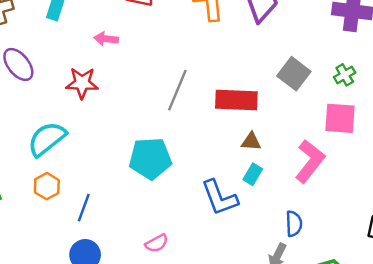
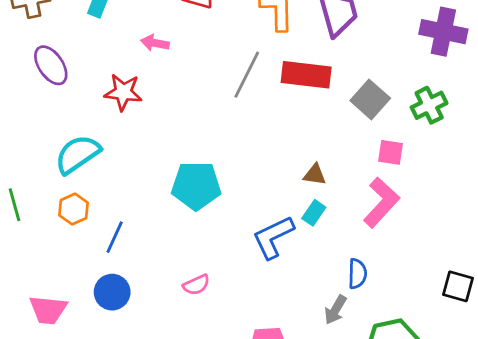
green cross: (345, 75) -> (429, 105), size x1.4
gray line: (177, 90) -> (247, 75), moved
red rectangle: (236, 100) -> (306, 75), moved
pink square: (340, 118) -> (390, 152), moved, size x0.7
blue L-shape: (219, 198) -> (273, 237), turned 81

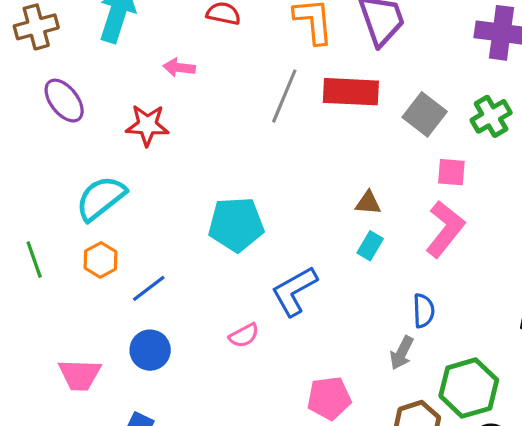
blue line: (115, 237) -> (149, 288), turned 32
blue L-shape: (273, 237) -> (294, 291), moved

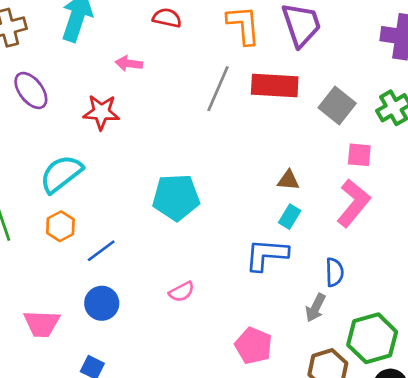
blue L-shape: (294, 291) -> (267, 255), moved, turned 33
pink pentagon: (329, 398) -> (253, 346), turned 30

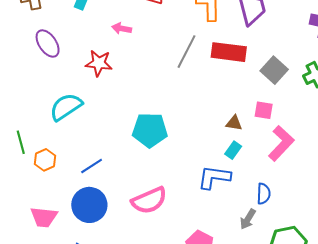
pink square: (359, 155) -> (264, 110), moved
orange hexagon: (60, 226) -> (45, 160), moved
pink semicircle: (182, 292) -> (149, 200), size x1.8
blue circle: (102, 303) -> (89, 205), size x1.4

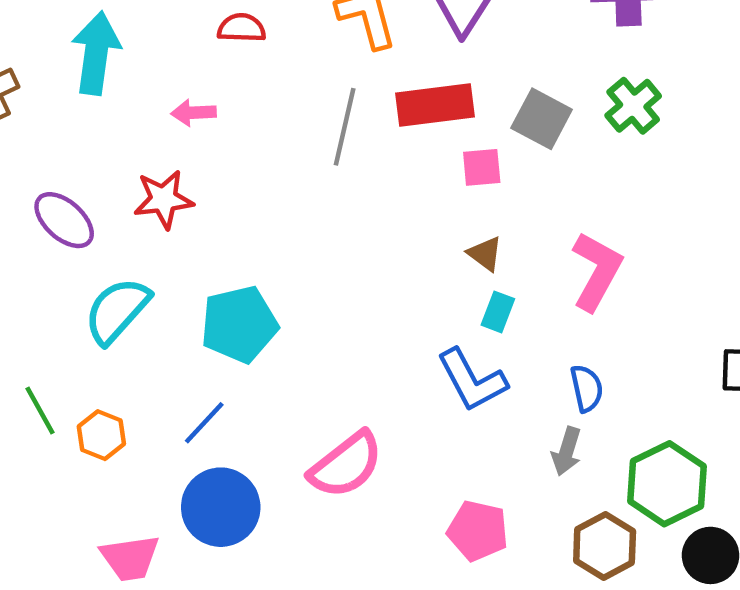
purple ellipse: (48, 43) -> (64, 220), moved
pink square: (264, 110) -> (482, 167), moved
brown triangle: (234, 123) -> (485, 254), turned 42
cyan pentagon: (150, 130) -> (239, 324), moved
blue L-shape: (214, 177) -> (472, 380), turned -112

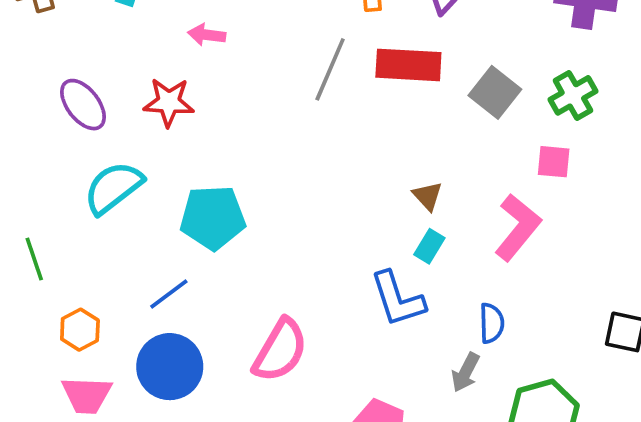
pink square: (482, 167) -> (554, 162), moved
orange hexagon: (101, 435) -> (80, 330), moved
pink semicircle: (346, 465) -> (280, 350), turned -32

